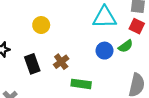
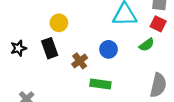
blue circle: (105, 51) -> (109, 49), moved
black rectangle: (32, 64) -> (50, 48), moved

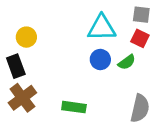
blue circle: (109, 49) -> (100, 60), moved
brown cross: (80, 61) -> (22, 98), moved, size x1.5

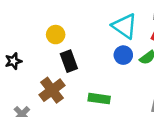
cyan triangle: (102, 28) -> (125, 26), turned 36
black rectangle: (16, 66) -> (69, 61), moved

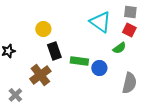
blue circle: (123, 55) -> (99, 68), moved
green rectangle: (99, 99) -> (79, 61), moved

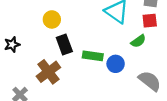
red square: (129, 30) -> (150, 21), turned -32
gray semicircle: (129, 83) -> (150, 81), turned -65

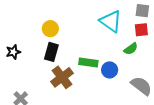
black rectangle: (64, 44) -> (51, 52), moved, turned 36
brown cross: (48, 72) -> (62, 77), moved

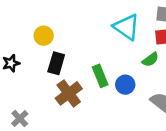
yellow circle: (50, 29) -> (44, 36), moved
green rectangle: (88, 63) -> (100, 76), turned 60

